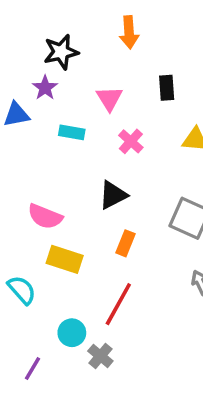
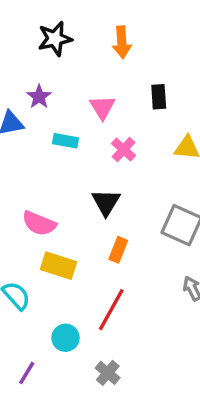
black star: (61, 52) -> (55, 39), moved
black triangle: (113, 195) -> (106, 202), turned -32
gray cross: (100, 356) -> (108, 373), moved

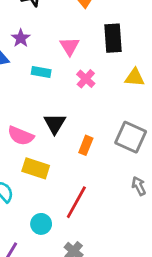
black rectangle: (159, 97) -> (113, 38), size x1.5
black triangle: (106, 202) -> (55, 124), moved
orange rectangle: (118, 250) -> (86, 145), moved

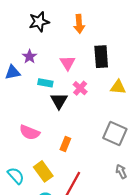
black triangle: (55, 124) -> (59, 101), moved
orange rectangle: (86, 145) -> (65, 144), moved
yellow rectangle: (36, 168) -> (43, 171), moved, turned 36

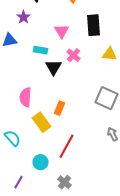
purple star: (30, 57) -> (24, 17), moved
pink semicircle: (30, 132) -> (26, 97), turned 72
yellow rectangle: (43, 171) -> (42, 122), moved

